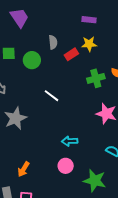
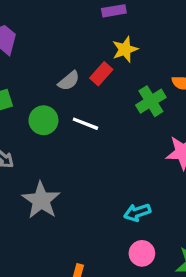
gray semicircle: (53, 42) -> (69, 81), moved, turned 72
green circle: (32, 60) -> (43, 120), moved
white line: (52, 96) -> (85, 124), moved

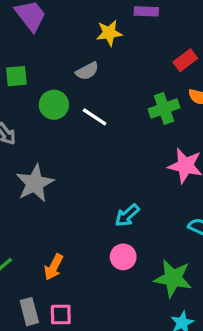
yellow star: (125, 49) -> (109, 33), moved
red rectangle: (101, 74) -> (185, 60), moved
cyan arrow: (137, 212) -> (127, 215), turned -35

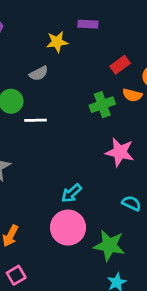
white line: (95, 117) -> (36, 120), moved, turned -35
pink circle: (123, 257) -> (68, 228), size x1.6
pink square: (61, 315) -> (16, 275), turned -30

